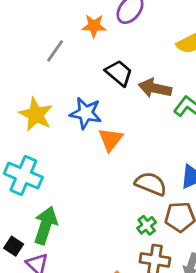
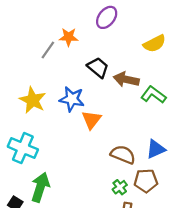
orange star: (94, 26) -> (69, 37), moved

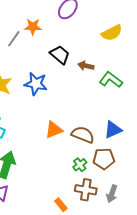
brown arrow: (126, 79) -> (86, 66), size x0.7
orange triangle: (91, 120) -> (54, 130), moved, turned 30

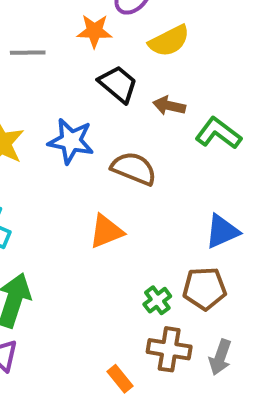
orange star: (33, 27) -> (94, 31), moved
yellow semicircle: (112, 33) -> (169, 41), moved
gray line: (14, 39) -> (28, 53), turned 54
brown semicircle: (83, 135) -> (134, 169), moved

